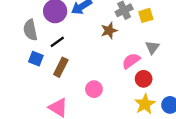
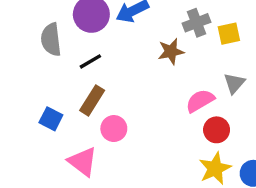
blue square: (36, 59) -> (51, 119), moved
pink circle: (94, 89) -> (114, 129), moved

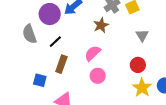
pink semicircle: (200, 101) -> (93, 53), moved
pink circle: (114, 129) -> (98, 76), moved

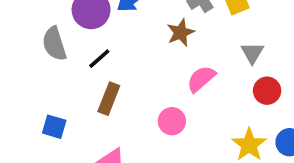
pink semicircle: (93, 53) -> (201, 79), moved
red circle: (138, 65) -> (267, 91), moved
blue square: (40, 80) -> (54, 127), moved

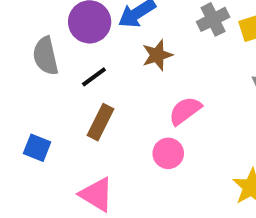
brown star: (181, 33) -> (157, 55), moved
pink semicircle: (201, 79) -> (185, 111), moved

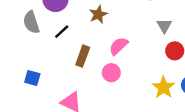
brown rectangle: (101, 122) -> (83, 56), moved

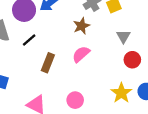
brown star: (98, 14) -> (81, 26), moved
pink circle: (111, 73) -> (75, 100), moved

